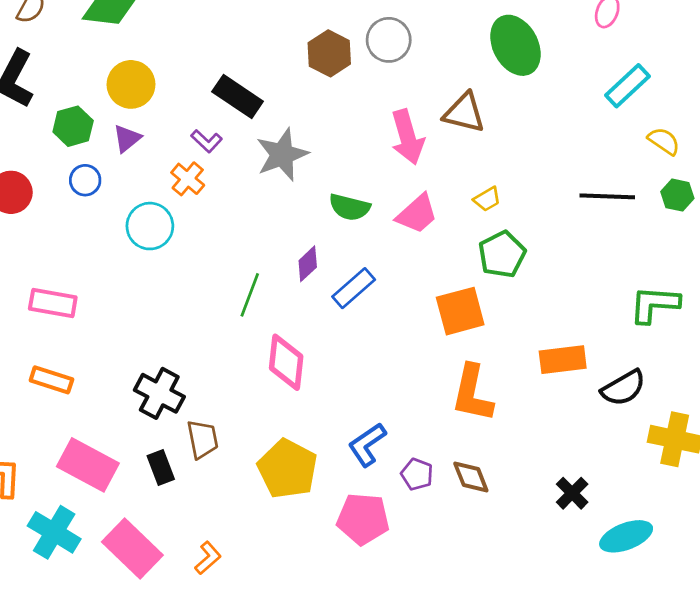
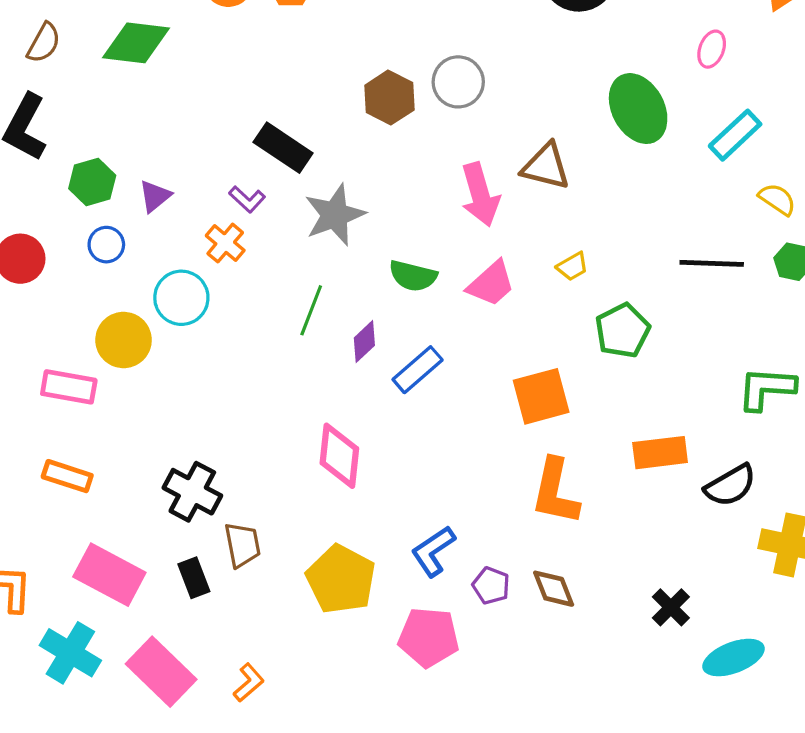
green ellipse: (515, 45) -> (638, 109), moved
yellow circle: (131, 84) -> (124, 340), moved
green pentagon: (502, 254) -> (622, 331), moved
green line: (250, 295) -> (311, 310), moved

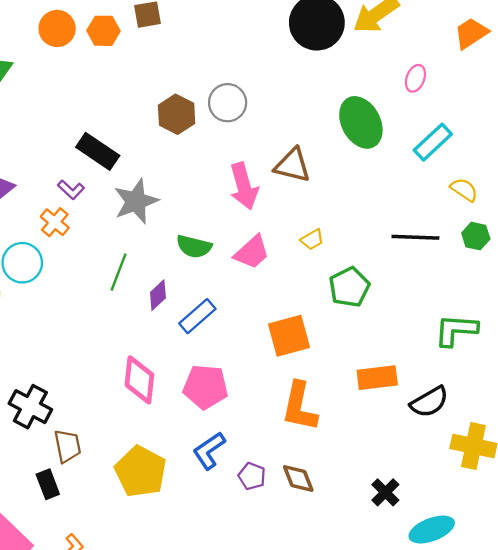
black rectangle: (194, 578) -> (48, 484), moved
pink pentagon: (429, 637) -> (206, 387), moved

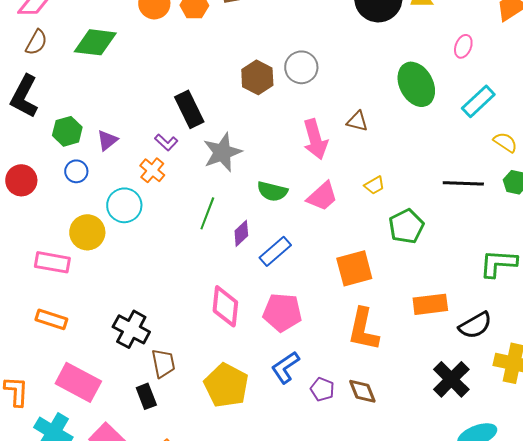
black rectangle: (98, 151) -> (189, 109), turned 30
brown triangle: (293, 165) -> (357, 121), size x0.7
black cross: (385, 492) -> (451, 379), moved, size x1.5

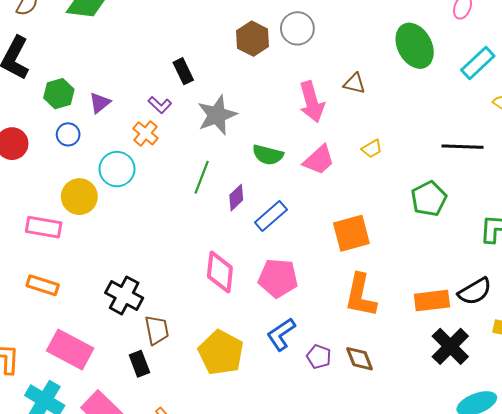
black rectangle: (189, 109) -> (183, 71), size x0.7
green pentagon: (406, 226) -> (429, 199), moved
orange rectangle: (430, 304) -> (432, 301), moved

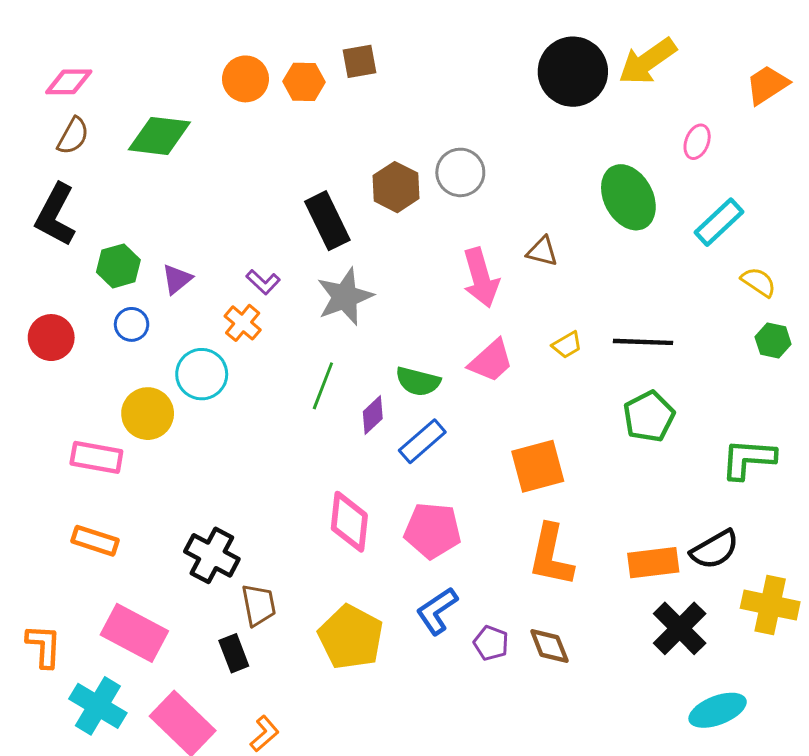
black rectangle: (183, 71) -> (327, 221), moved, size x1.5
black line: (463, 147) -> (643, 342), moved
green semicircle: (268, 155) -> (418, 381), moved

